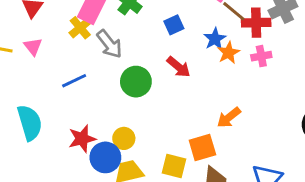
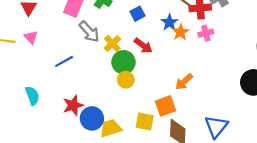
yellow cross: (80, 28) -> (112, 44), moved
green circle: (136, 82) -> (123, 62), moved
cyan semicircle: (30, 123) -> (32, 96), size x0.7
yellow circle: (124, 138) -> (126, 80), moved

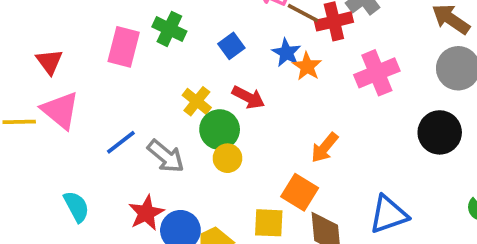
gray arrow: (89, 32) -> (166, 156), moved
pink cross: (206, 33) -> (377, 73), moved, size x1.6
pink triangle: (31, 37) -> (60, 110), size x1.6
orange square: (166, 106) -> (300, 192), turned -30
blue triangle: (216, 127) -> (388, 214), turned 40

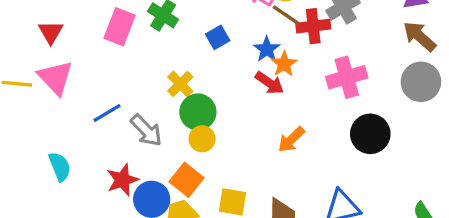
red arrow: (248, 97) -> (269, 83), moved
black circle: (440, 132) -> (370, 134), moved
orange square: (300, 192) -> (186, 180), moved

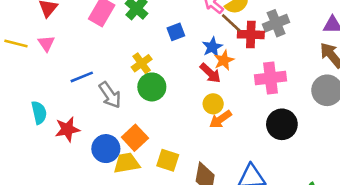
pink triangle: (55, 78) -> (46, 43), size x0.6
yellow circle: (202, 139) -> (213, 104), moved
red star: (122, 180) -> (67, 129), moved

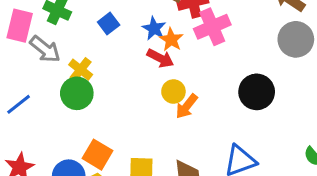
pink cross: (271, 78) -> (212, 27), moved
green circle: (152, 87) -> (77, 93), moved
gray arrow: (110, 95) -> (45, 49), moved

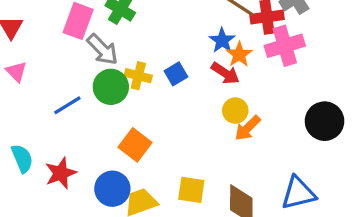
blue square: (109, 24) -> (176, 74), moved
yellow cross: (81, 70) -> (138, 76), turned -30
green circle: (77, 93) -> (111, 87), moved
orange square: (97, 155) -> (135, 145), moved

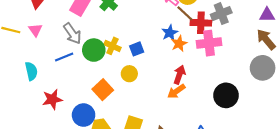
gray arrow: (102, 49) -> (72, 33), moved
red arrow: (225, 73) -> (179, 75), moved, turned -114
yellow circle: (235, 111) -> (129, 74), moved
cyan semicircle: (22, 158) -> (31, 71), moved

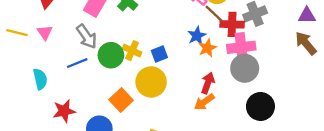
gray circle: (263, 68) -> (245, 68), moved
yellow circle: (129, 74) -> (151, 82), size x1.6

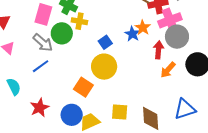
blue star: (197, 36) -> (132, 34), moved
yellow cross: (132, 51) -> (79, 21), moved
green circle: (111, 55) -> (62, 33), moved
red arrow: (208, 83) -> (158, 50), moved
orange arrow: (204, 102) -> (168, 70), moved

